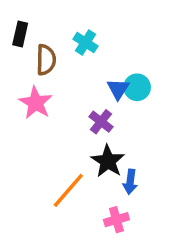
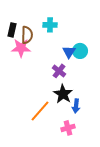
black rectangle: (20, 34) -> (12, 30), moved
cyan cross: (86, 43) -> (50, 25), turned -32
pink star: (36, 103) -> (21, 48), moved, turned -30

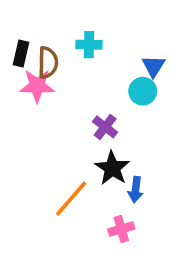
blue triangle: (69, 52) -> (153, 66), moved

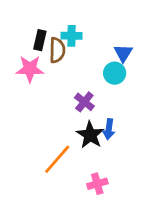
black rectangle: (21, 54) -> (40, 40), moved
brown semicircle: (48, 63) -> (57, 50), moved
blue arrow: (136, 190) -> (109, 129), moved

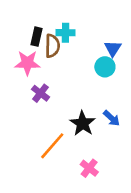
purple cross: (84, 102) -> (41, 93), moved
blue arrow: (109, 129) -> (112, 118), moved, turned -54
pink cross: (97, 184) -> (89, 168), turned -36

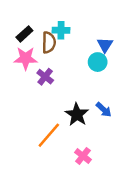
black rectangle: (37, 37) -> (24, 34), moved, turned 35
purple cross: (41, 93) -> (45, 77), moved

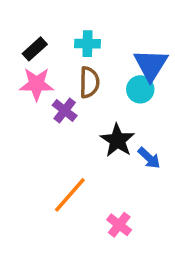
brown semicircle: (49, 42) -> (89, 82), moved
blue triangle: (105, 45) -> (151, 65), size x1.5
black star: (77, 114) -> (117, 140), moved

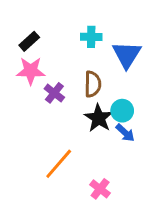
cyan cross: (88, 44) -> (91, 37), moved
brown semicircle: (89, 82) -> (93, 84), moved
cyan circle: (140, 89) -> (122, 111), moved

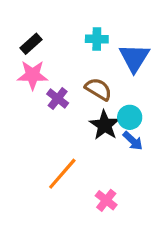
brown semicircle: (93, 84) -> (98, 89), turned -60

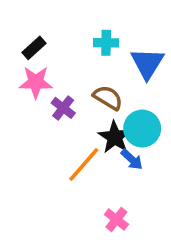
cyan circle: (130, 117) -> (142, 129), size x1.4
blue arrow: (133, 141) -> (132, 159), moved
orange line: (62, 174) -> (84, 165), moved

